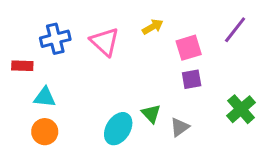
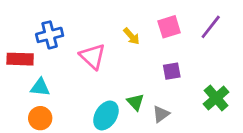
yellow arrow: (153, 27) -> (131, 36), moved, turned 78
pink triangle: (105, 42) -> (93, 56), moved
pink square: (189, 48) -> (169, 27), moved
red rectangle: (22, 66) -> (20, 59), size x1.4

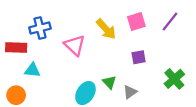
yellow arrow: (131, 36) -> (106, 29), size x1.5
orange circle: (40, 118) -> (16, 95), moved

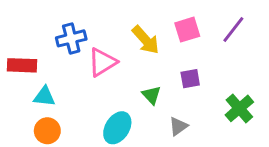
blue cross: (40, 28) -> (71, 38), moved
pink triangle: (75, 45) -> (102, 62), turned 45
green triangle: (109, 82) -> (152, 95), moved
orange circle: (16, 95) -> (47, 131), moved

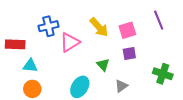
pink square: (187, 30) -> (127, 30), moved
purple line: (233, 30) -> (159, 20), turned -60
green cross: (239, 108) -> (163, 74), turned -30

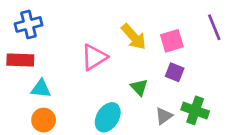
blue cross: (48, 26) -> (29, 24), moved
purple square: (129, 54) -> (175, 72), turned 32
green cross: (163, 74) -> (195, 110), moved

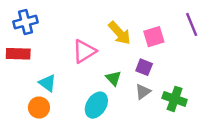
purple square: (175, 72) -> (144, 67), moved
green triangle: (139, 87) -> (113, 78), moved
cyan triangle: (41, 89) -> (48, 83), moved, turned 30
gray triangle: (164, 116) -> (143, 92), moved

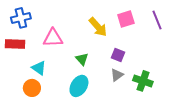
pink square: (154, 37) -> (126, 19), moved
pink triangle: (84, 51) -> (53, 38), moved, turned 30
green triangle: (113, 78) -> (82, 59), moved

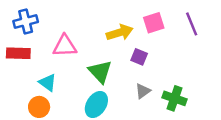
yellow arrow: (98, 27) -> (120, 33), turned -65
purple square: (118, 55) -> (139, 57), moved
green triangle: (82, 59) -> (100, 72), size x1.5

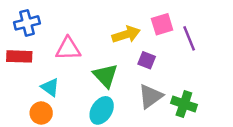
purple line: (192, 24) -> (189, 38), moved
gray triangle: (143, 91) -> (151, 96), size x1.5

